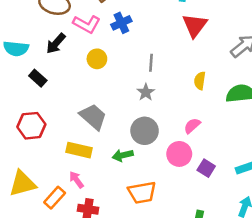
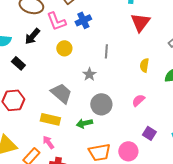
pink L-shape: (87, 24) -> (56, 21), turned 40
gray star: (146, 92) -> (89, 74), moved
pink circle: (179, 154) -> (128, 151), moved

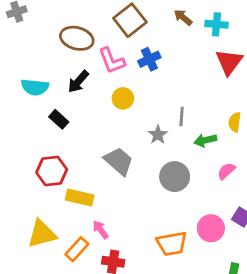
gray line: (106, 51) -> (182, 117), moved
yellow rectangle: (50, 119) -> (80, 198), moved
green arrow: (84, 123) -> (205, 140), moved
pink circle: (128, 151) -> (211, 228), moved

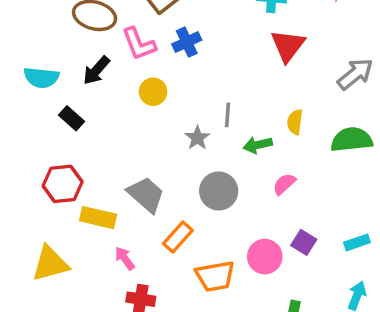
gray trapezoid: (119, 161) -> (146, 195), moved
orange rectangle: (77, 249) -> (178, 237), moved

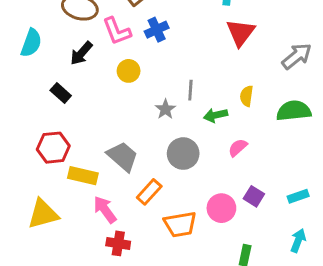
cyan semicircle: (41, 78) -> (31, 43), moved, turned -76
pink arrow: (125, 258) -> (105, 210), size x1.4

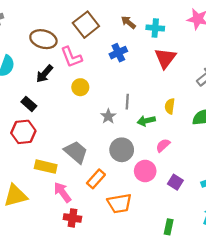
blue cross: (157, 30) -> (118, 53), moved
red hexagon: (53, 148) -> (23, 132), moved
pink circle: (221, 208) -> (145, 171), moved

